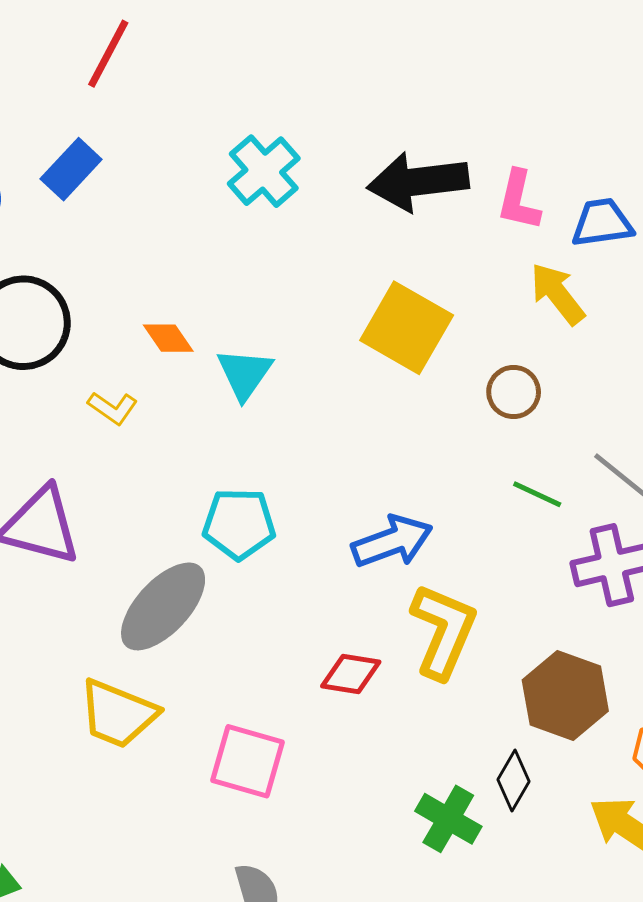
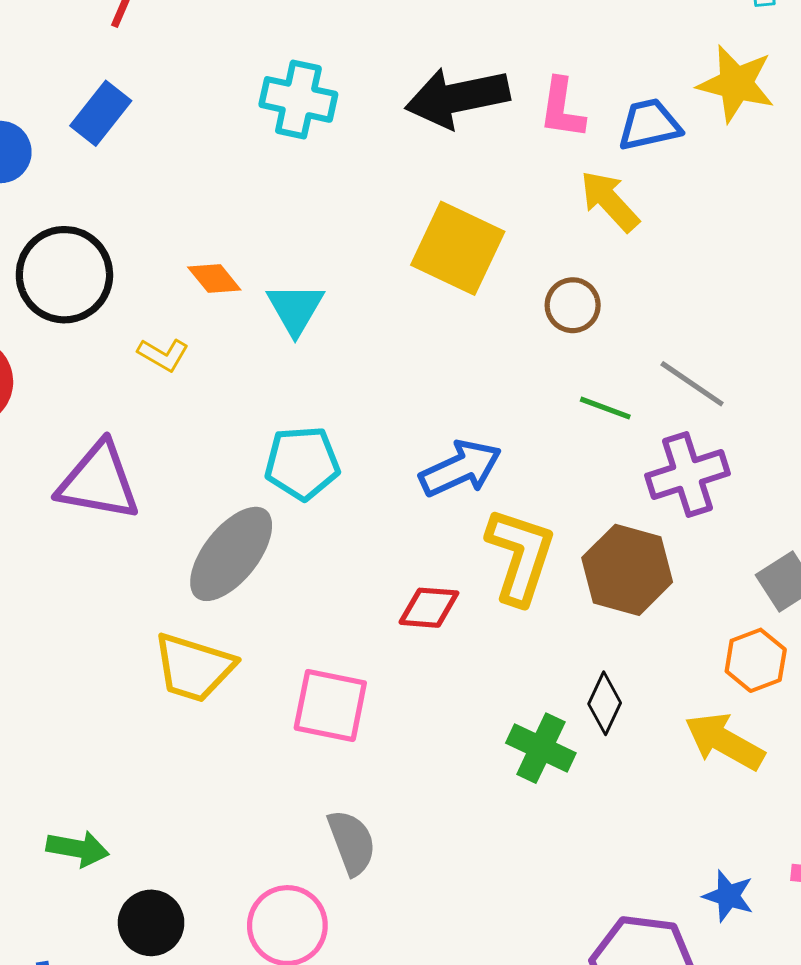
cyan cross: (264, 171) -> (298, 99), turned -32
brown hexagon: (565, 696) -> (627, 570), moved

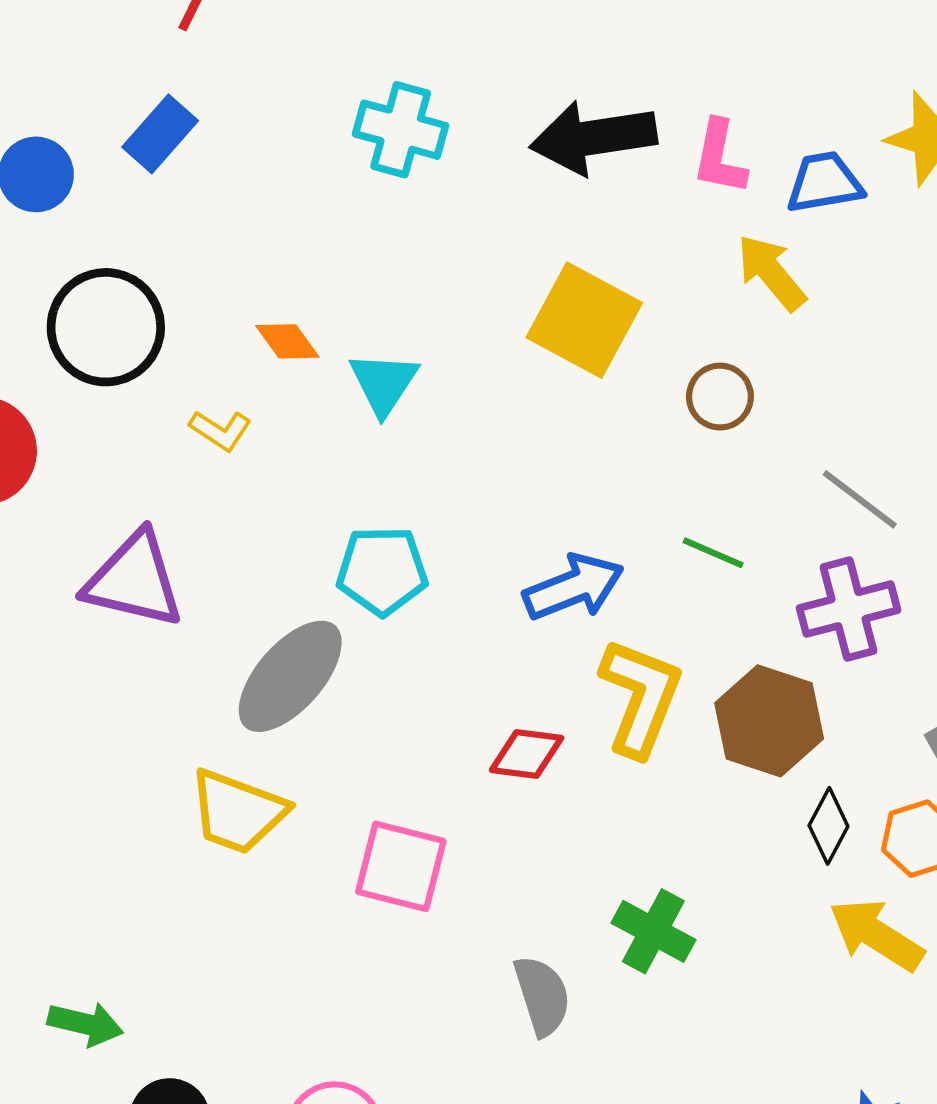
green line: (605, 408) -> (713, 553), moved
black diamond: (605, 703) -> (828, 826), moved
gray semicircle: (352, 842) -> (542, 996), moved

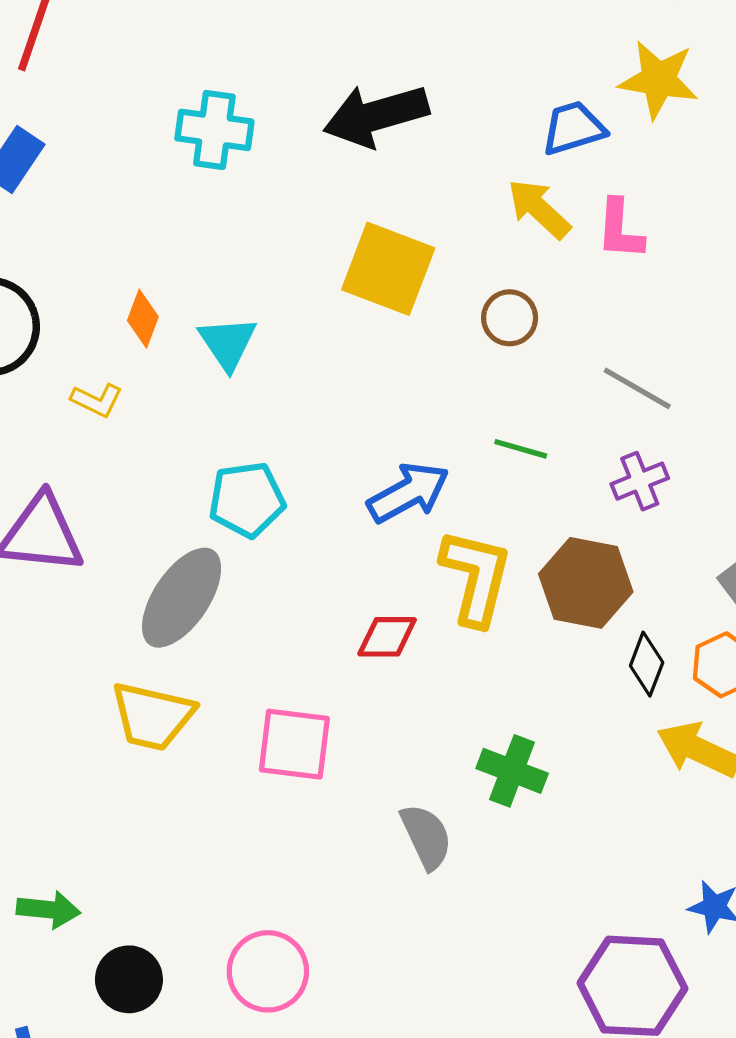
pink L-shape: (720, 157) -> (620, 229), moved
orange diamond: (287, 341) -> (143, 319), turned 64
purple cross: (848, 609) -> (640, 481), size x0.7

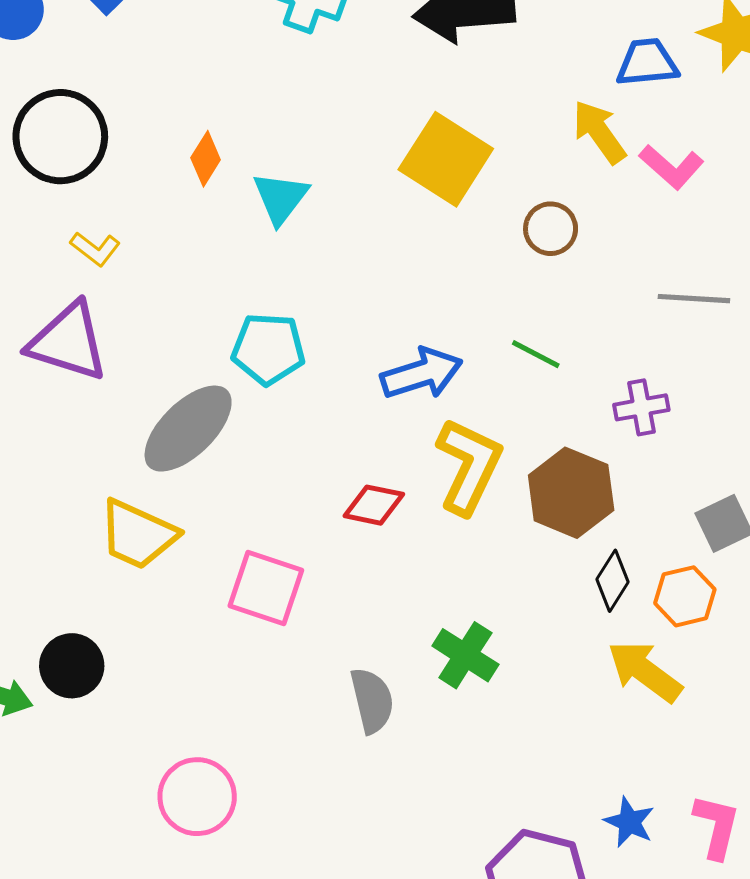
pink L-shape: (620, 229) -> (671, 167), turned -64
gray line: (637, 388) -> (694, 299), moved, turned -38
yellow L-shape: (97, 400) -> (95, 249), moved
black circle: (129, 979) -> (72, 666), moved

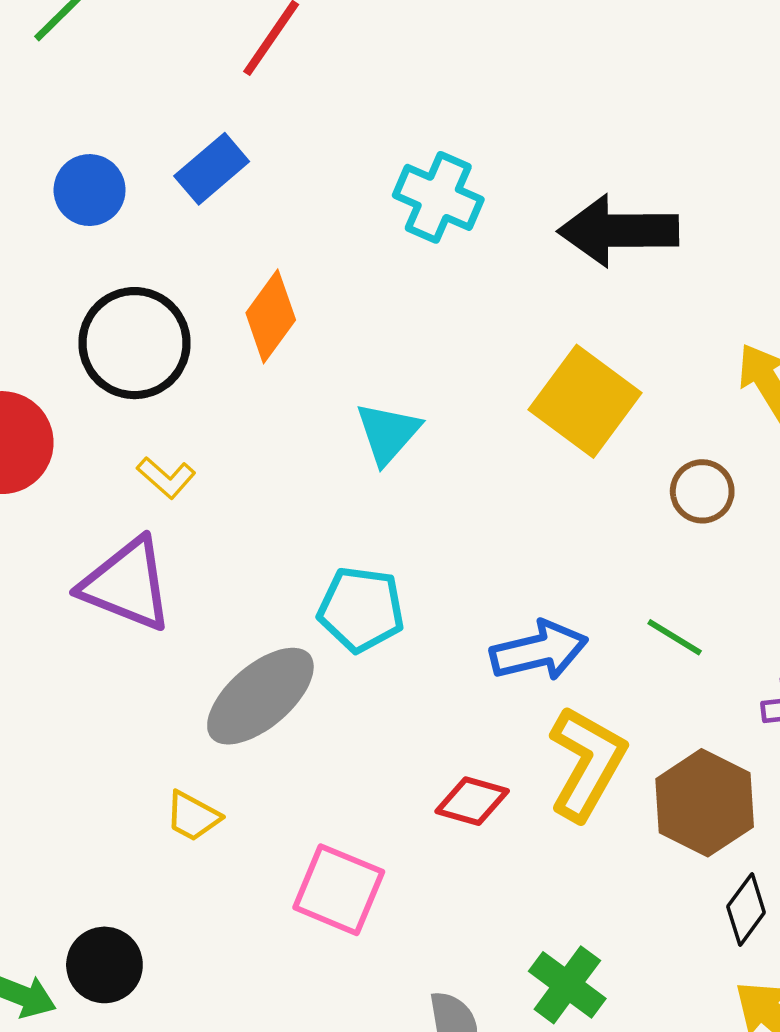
orange diamond: (206, 159) -> (271, 316), moved, size x1.4
yellow trapezoid: (138, 534) -> (193, 816), size x0.6

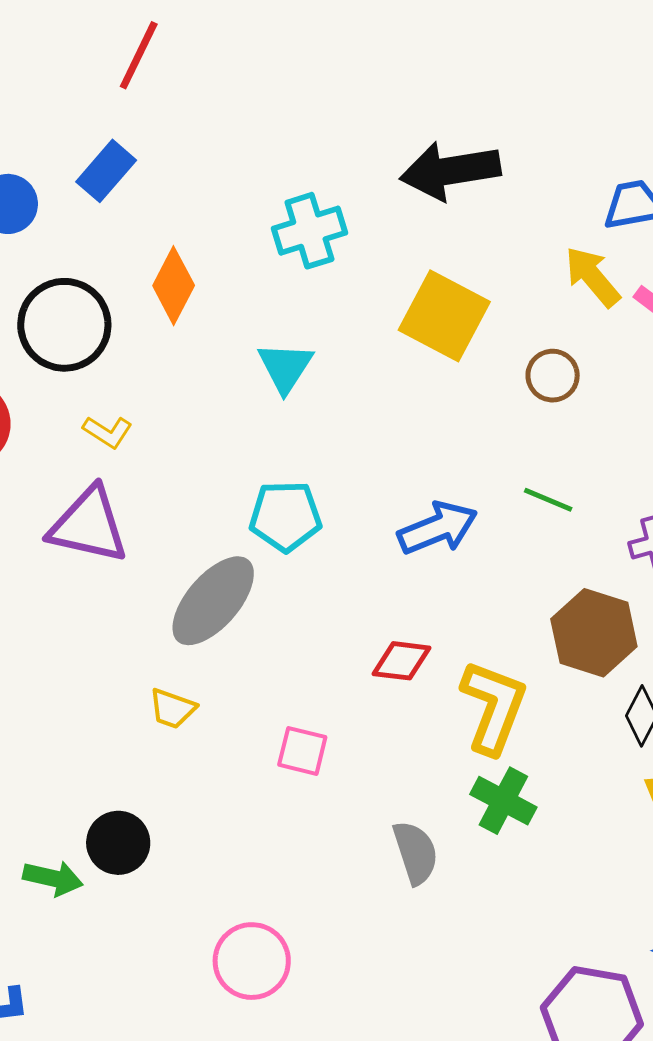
cyan cross: (438, 197) -> (309, 231), moved, turned -32
yellow L-shape: (587, 763) -> (493, 707), moved
pink square: (339, 890) -> (302, 751), size x0.7

